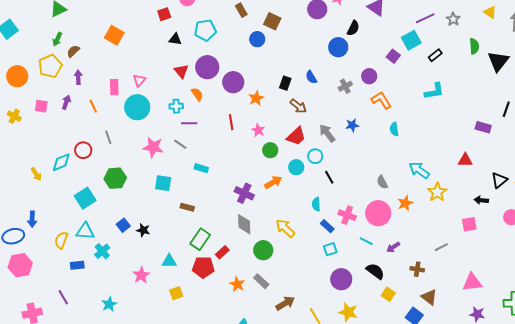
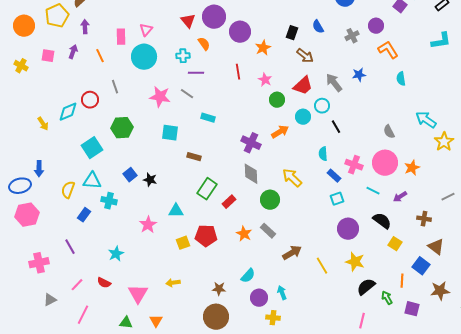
orange star: (405, 203) -> (412, 168), moved
cyan cross: (102, 251) -> (109, 201), turned -35
blue rectangle: (77, 265) -> (84, 215), turned -48
red pentagon: (203, 267) -> (206, 236), moved

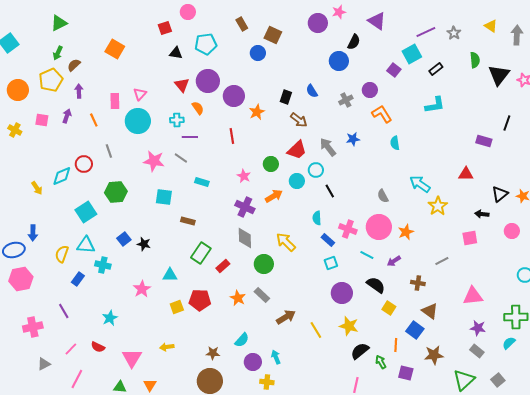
pink star: (265, 80) -> (244, 176), moved

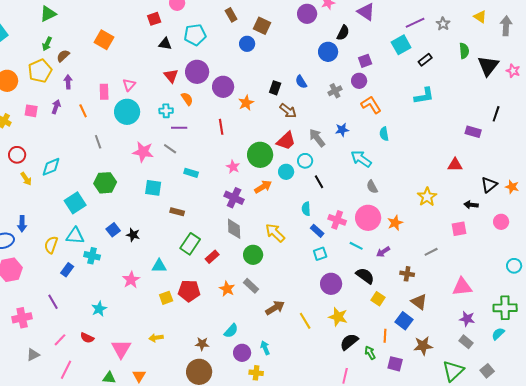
purple square: (394, 70) -> (365, 61), moved, turned 32
red circle: (84, 164) -> (17, 155), moved
green circle: (271, 164) -> (260, 155), size x1.6
cyan arrow: (420, 184) -> (361, 159), moved

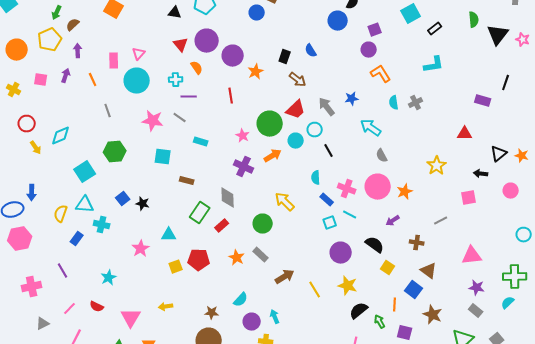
gray cross: (335, 91) -> (416, 103), moved
gray diamond: (234, 229) -> (228, 198), moved
cyan line: (356, 246) -> (350, 215), moved
brown star: (423, 346) -> (433, 315), turned 30

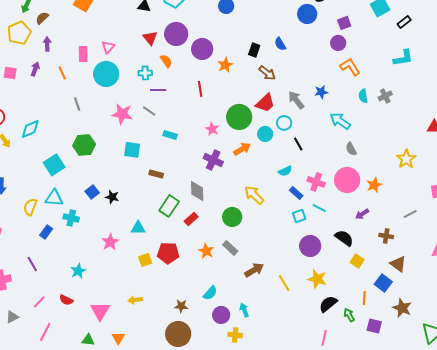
cyan semicircle: (316, 178) -> (285, 171), turned -112

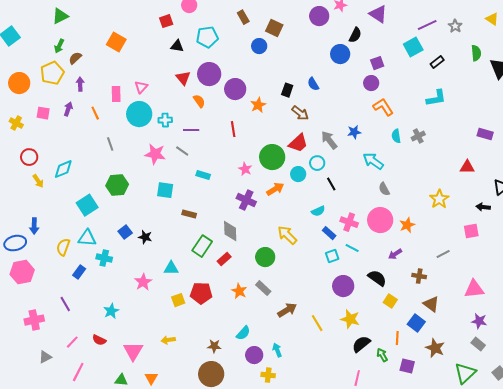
cyan cross: (145, 73) -> (165, 120), moved

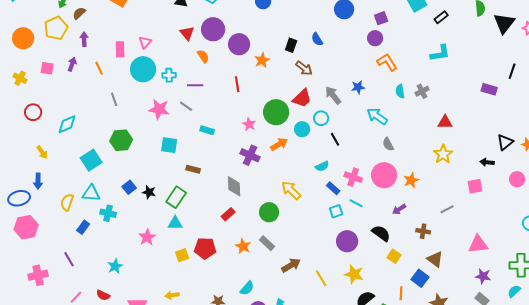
red triangle: (467, 167) -> (445, 122), moved
yellow arrow: (38, 181) -> (42, 152), moved
green rectangle: (202, 246) -> (176, 197), moved

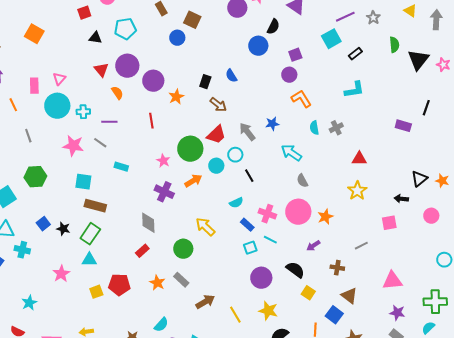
brown rectangle: (193, 169) -> (95, 206), moved, size x1.5

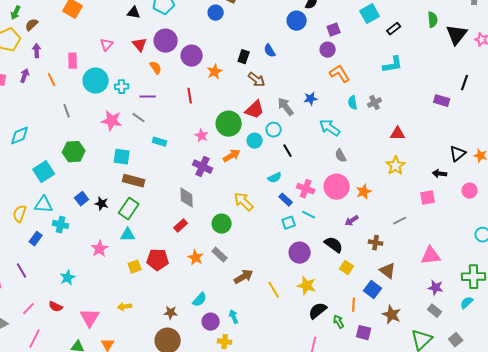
pink triangle: (59, 79) -> (107, 45), moved

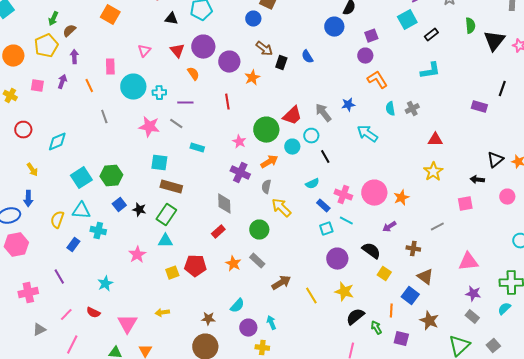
brown arrow: (257, 80) -> (264, 49), moved
green hexagon: (74, 152) -> (111, 176), moved
gray semicircle: (341, 156) -> (266, 187), moved, turned 40

